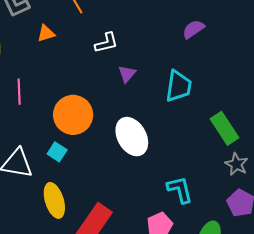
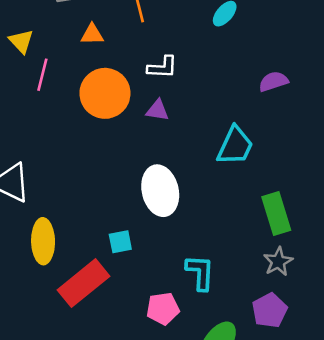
purple triangle: (127, 74) -> (157, 110), moved, turned 42
pink line: (19, 92) -> (42, 75), moved
orange circle: (73, 115) -> (105, 93), moved
cyan square: (57, 152) -> (120, 242), moved, turned 30

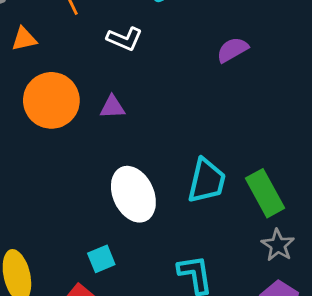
white L-shape: (162, 67) -> (125, 39), moved, turned 32
cyan trapezoid: (235, 146) -> (207, 181), moved

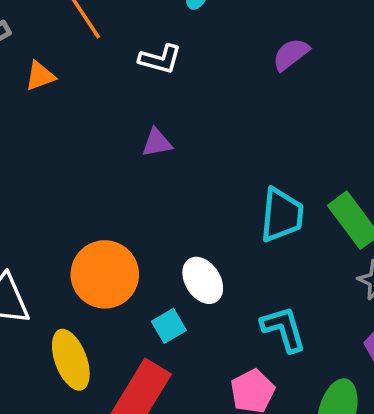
orange circle: (51, 100) -> (105, 274), moved
white ellipse: (133, 194) -> (203, 280), moved, size x0.7

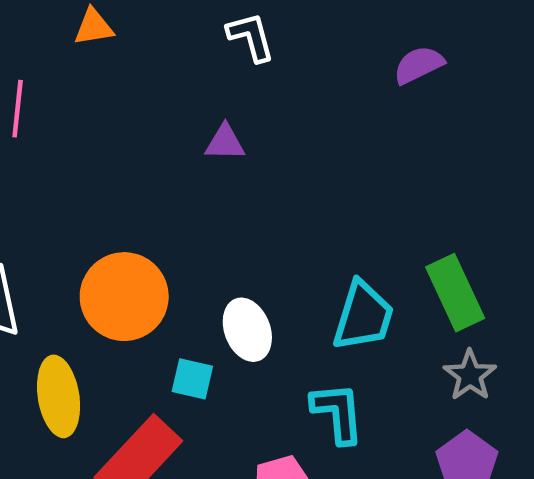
white L-shape: (160, 59) -> (251, 37), turned -132
cyan trapezoid: (282, 215) -> (363, 316), moved
cyan square: (169, 326) -> (192, 379), turned 32

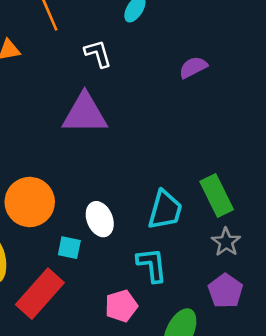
purple triangle: (225, 142) -> (85, 114), size x2.0

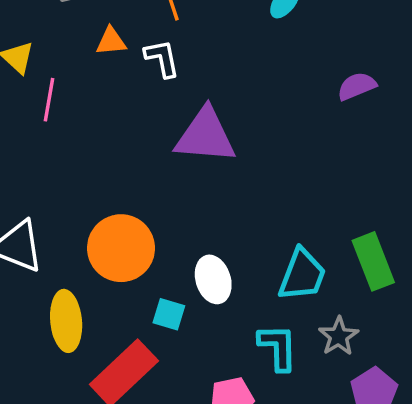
white L-shape: (98, 54) -> (162, 58), moved
gray star: (226, 242) -> (339, 336), moved

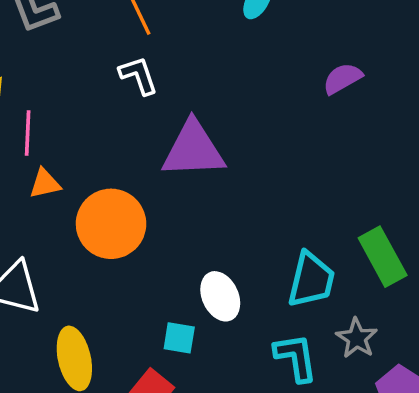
orange triangle: (111, 41) -> (45, 183), moved
orange circle: (121, 248) -> (111, 224), moved

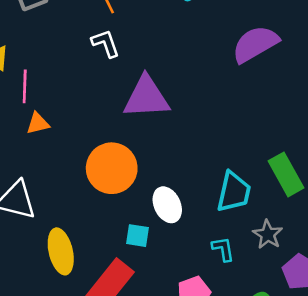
purple semicircle: (342, 79) -> (255, 44), size x1.6
orange circle: (111, 224) -> (112, 168), moved
cyan L-shape: (296, 357) -> (223, 249), size x0.7

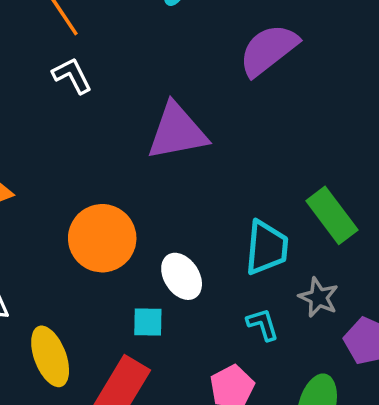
purple triangle: (146, 97) -> (177, 132), moved

